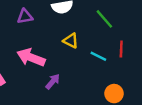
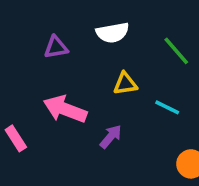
yellow triangle: (71, 41) -> (125, 84), turned -35
purple arrow: (53, 82) -> (111, 137), moved

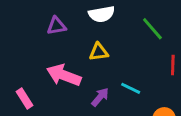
yellow triangle: (125, 84) -> (99, 52), moved
cyan line: (167, 107) -> (131, 88), moved

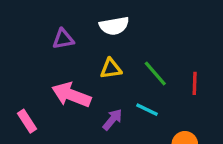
green line: (152, 29) -> (155, 73), moved

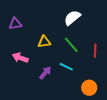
white semicircle: (114, 26) -> (72, 18), moved, turned 150
pink arrow: (71, 95) -> (20, 58), size x0.7

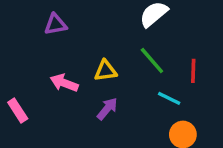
yellow triangle: (44, 42) -> (105, 71), moved
cyan line: (66, 67) -> (169, 98), moved

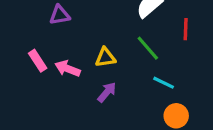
red line: (193, 71) -> (186, 29), moved
pink rectangle: (18, 110) -> (38, 61), moved

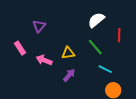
purple triangle: (60, 15) -> (39, 26), turned -40
pink rectangle: (38, 61) -> (20, 48), moved

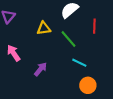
yellow triangle: (68, 53) -> (44, 28), moved
pink arrow: (44, 60) -> (14, 53), turned 35

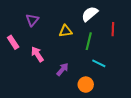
green line: (68, 39) -> (89, 41), turned 54
orange circle: (88, 85) -> (86, 85), moved

